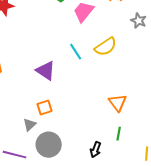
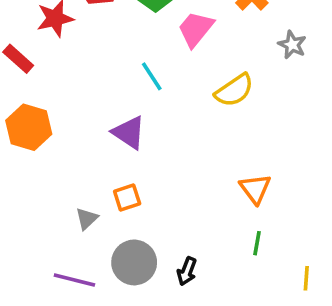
cyan line: (76, 52) -> (152, 76), moved
gray triangle: (30, 125) -> (87, 219), moved
black arrow: (96, 150) -> (187, 271), moved

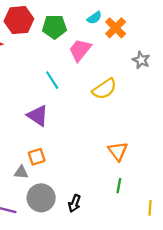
gray triangle: (87, 219) -> (21, 172), moved, turned 48

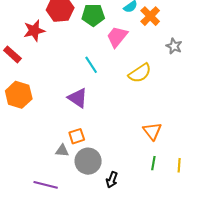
gray circle: (41, 198) -> (88, 161), moved
yellow line: (150, 208) -> (179, 165), moved

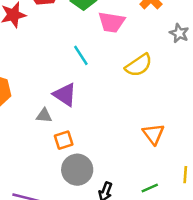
pink trapezoid: (117, 37) -> (112, 22), turned -120
gray triangle: (62, 151) -> (44, 116), moved
green line: (153, 163) -> (150, 188), moved, turned 56

